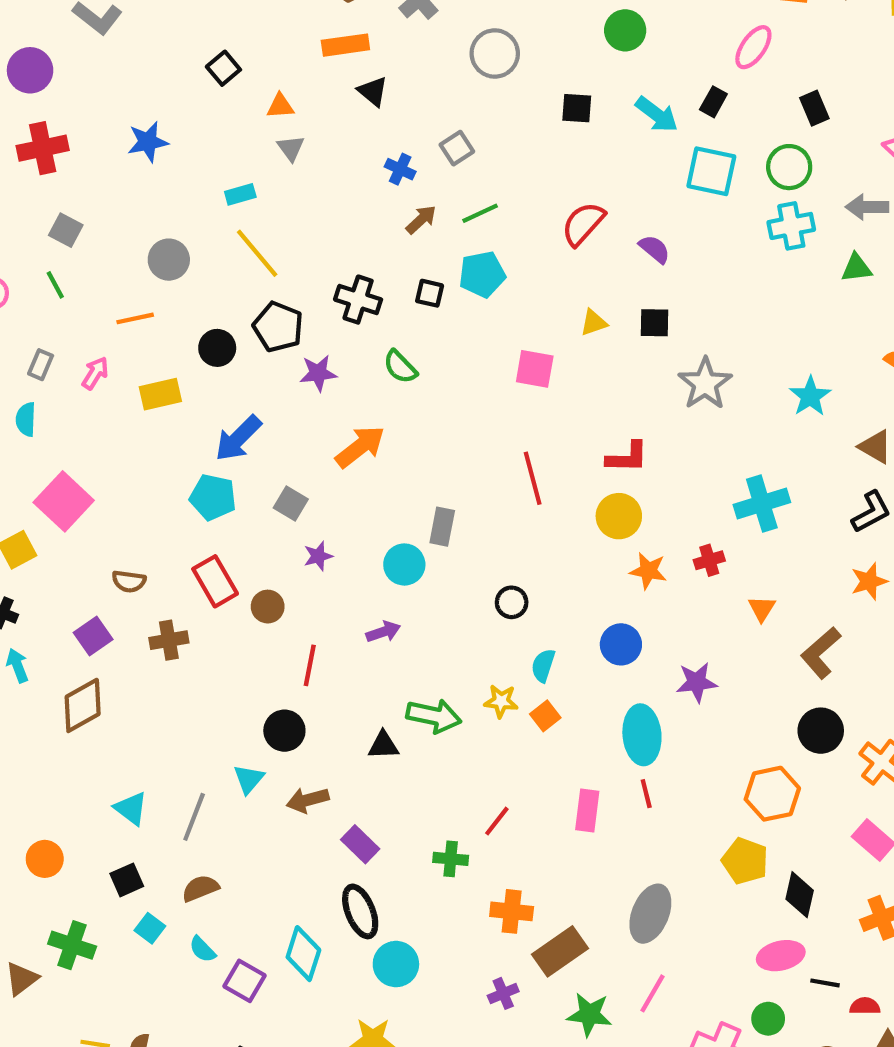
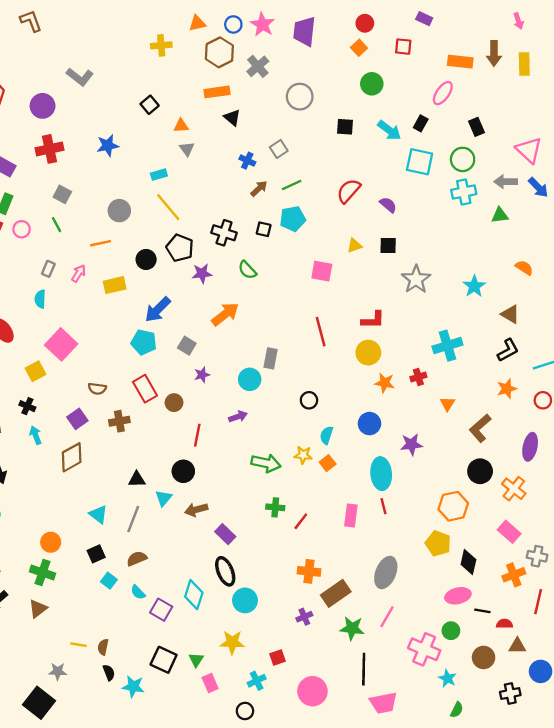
black triangle: (383, 745) -> (137, 479), moved
green cross: (451, 859) -> (275, 507), moved
green cross: (72, 945) -> (43, 572), moved

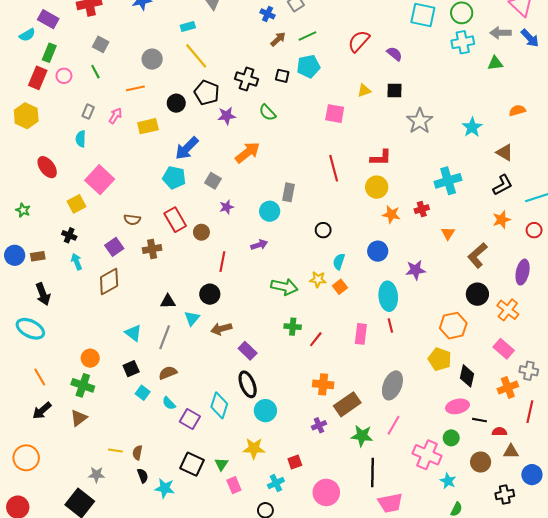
orange semicircle: (524, 268) -> (517, 110), turned -49

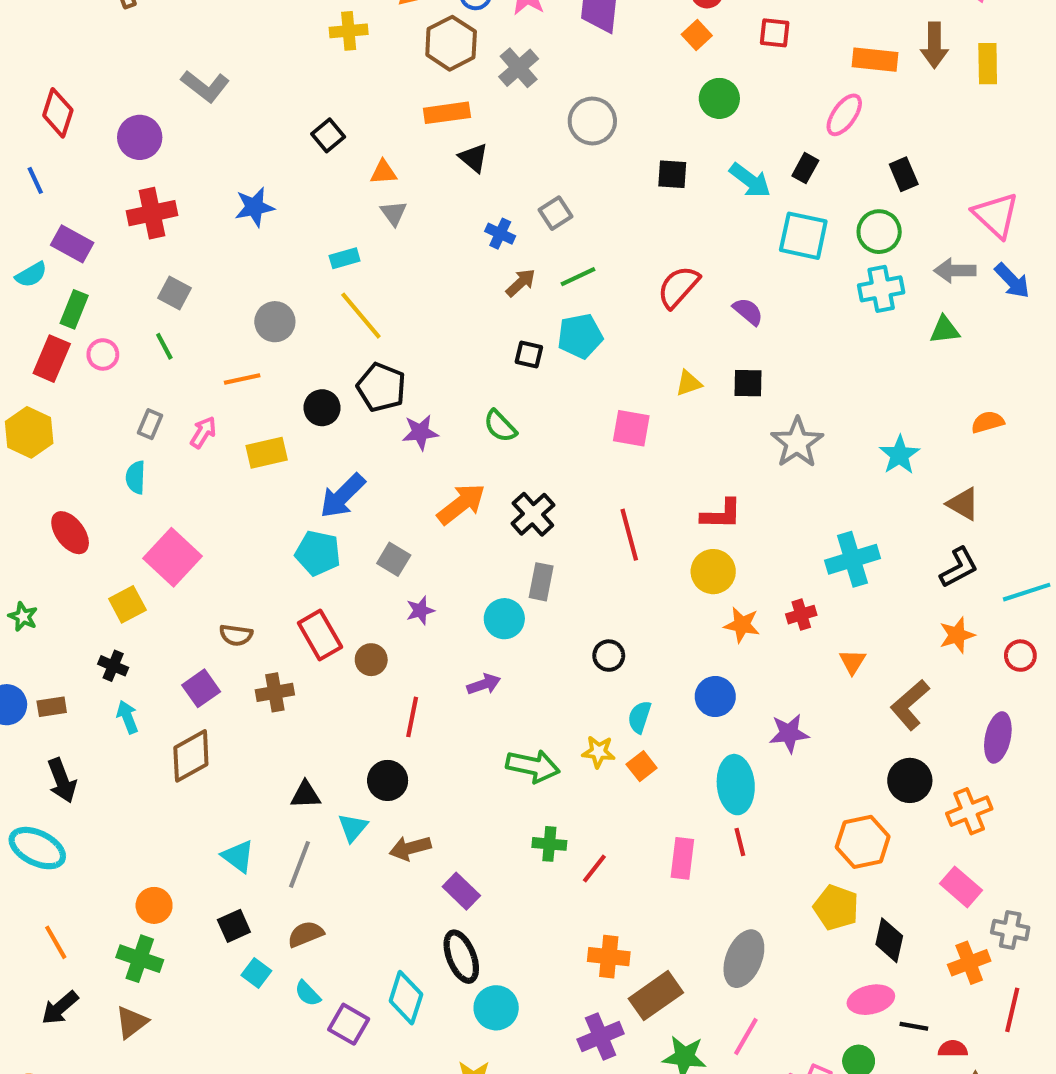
black cross: (247, 79) -> (533, 514), moved, turned 30
orange cross: (508, 310) -> (969, 811), turned 30
purple cross: (319, 425) -> (601, 1036), size x1.5

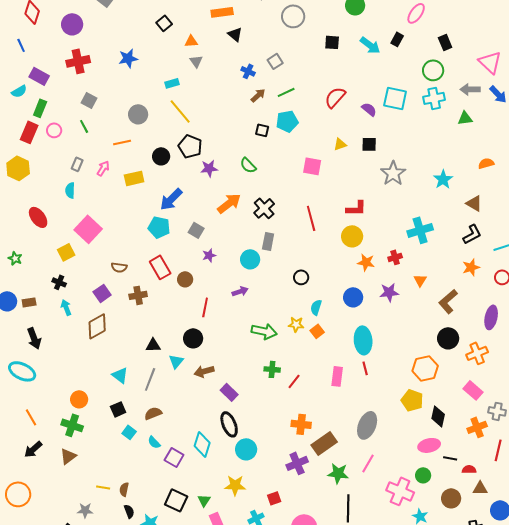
cyan square: (803, 236) -> (395, 98), moved
purple star: (789, 733) -> (389, 292), moved

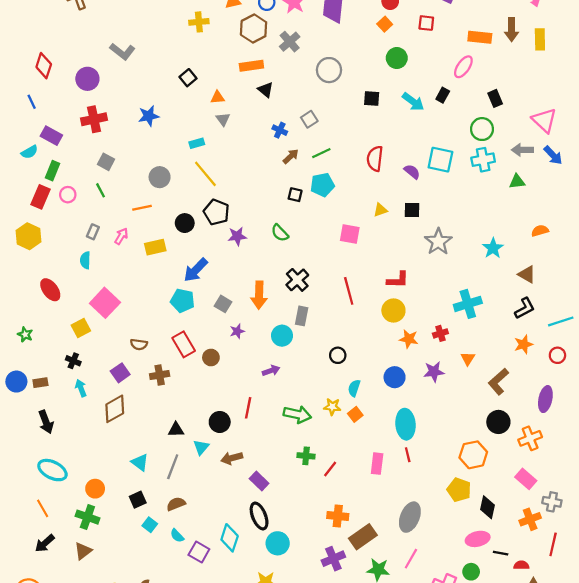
red semicircle: (335, 97) -> (375, 159), turned -35
orange arrow: (229, 203) -> (259, 295), moved, turned 130
red line: (205, 307) -> (248, 408), moved
cyan ellipse: (22, 371) -> (52, 470), moved

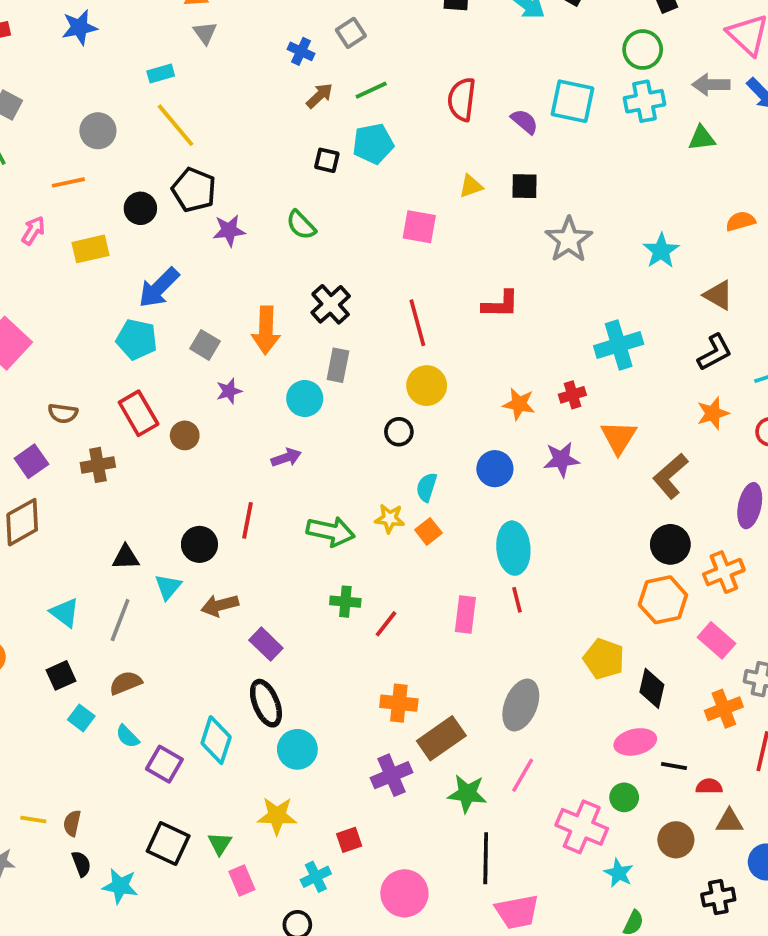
yellow circle: (393, 310) -> (427, 386), moved
orange triangle: (468, 359) -> (619, 437), size x1.5
orange hexagon: (473, 455) -> (663, 600), moved

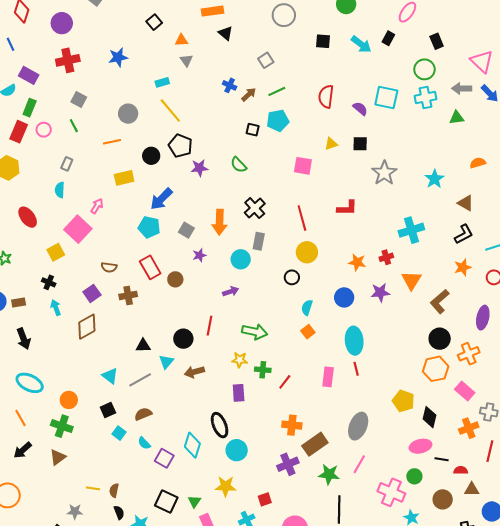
blue cross: (301, 51) -> (230, 85), moved
pink arrow: (33, 230) -> (97, 206), moved
yellow star: (390, 519) -> (240, 360), moved
gray line: (120, 620) -> (140, 380), turned 40
purple rectangle: (266, 644) -> (239, 393), moved, turned 42

